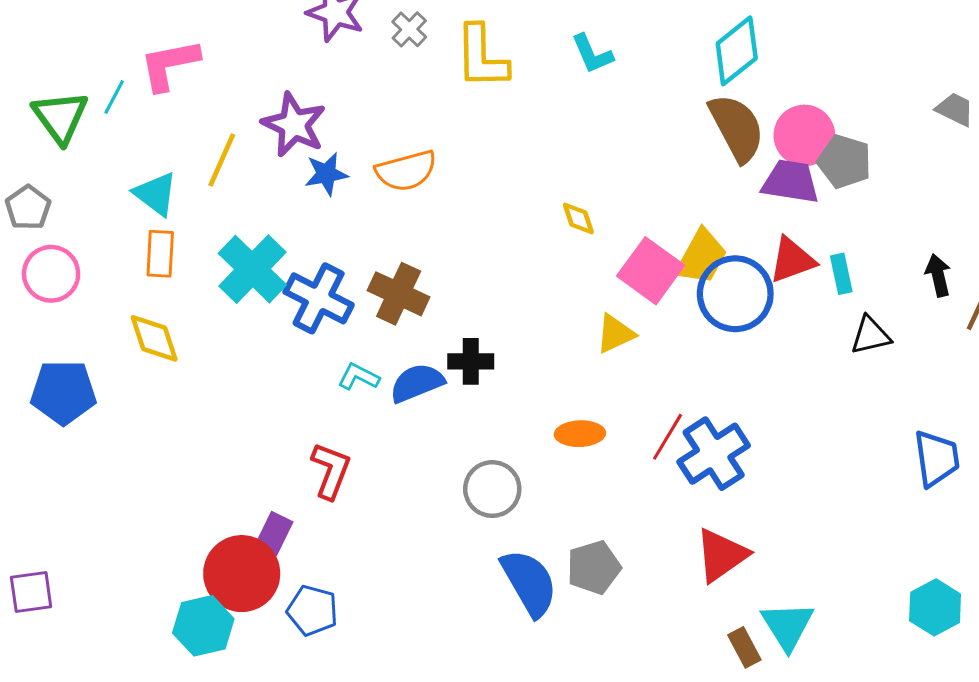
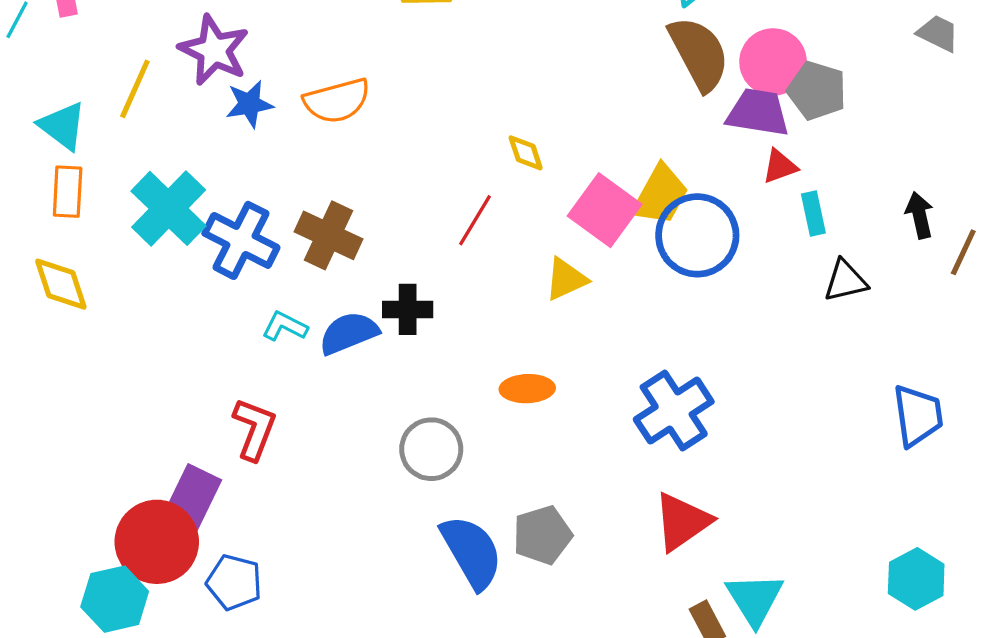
red triangle: (792, 260) -> (780, 166), moved, size x0.7
red line: (668, 437) -> (475, 220), moved
purple rectangle: (274, 534) -> (192, 498), size x1.4

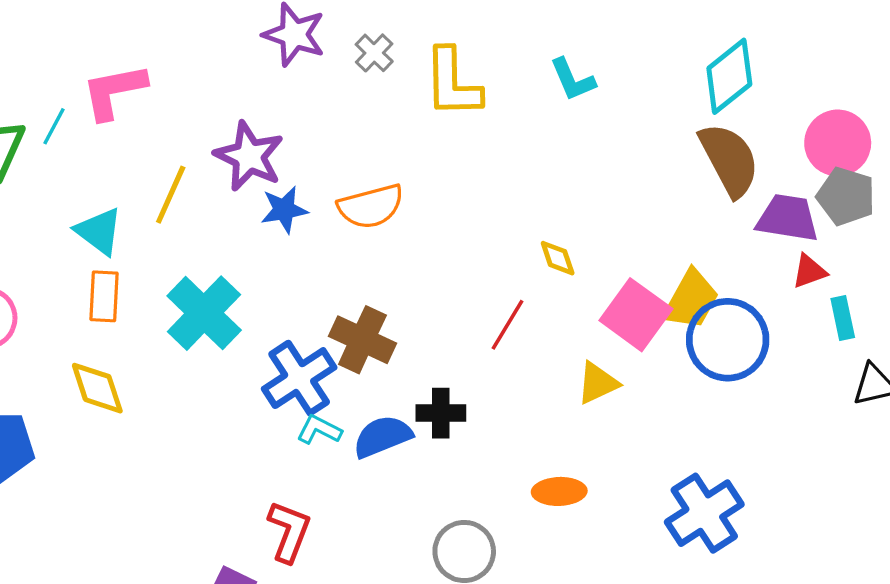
pink circle: (773, 62) -> (838, 143), moved
blue cross: (241, 240) -> (299, 378), moved, turned 30

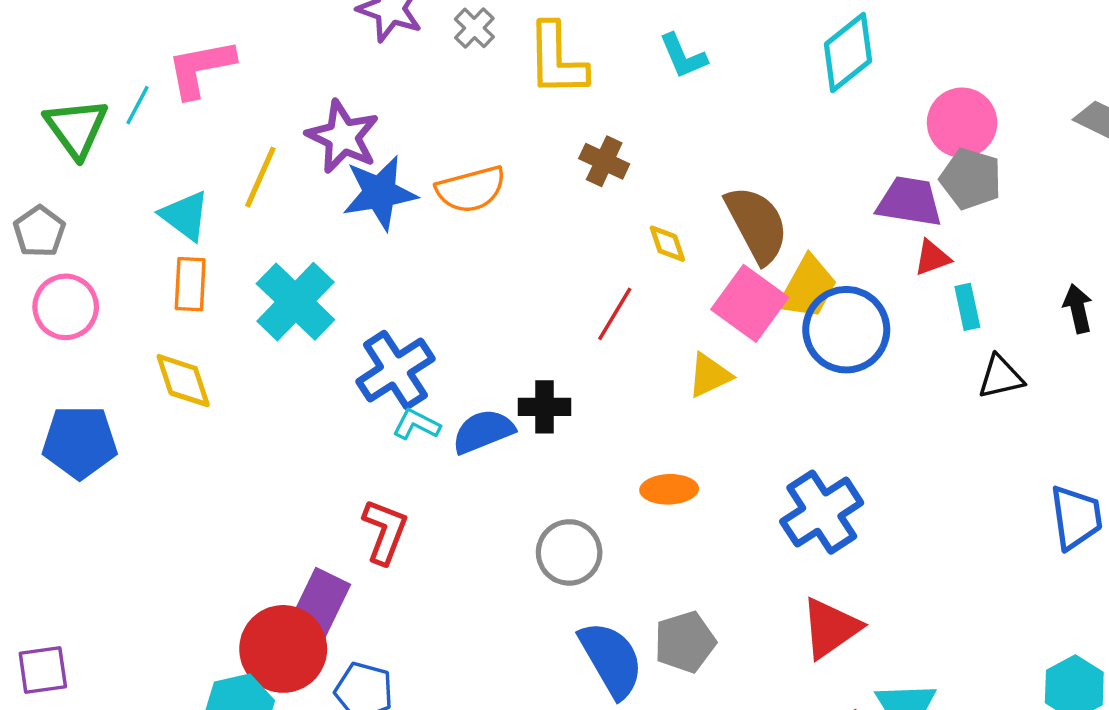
brown semicircle: (729, 160) -> (757, 224), moved
blue star: (284, 210) -> (380, 193), size x1.5
brown cross: (362, 340) -> (604, 161), moved, size x0.7

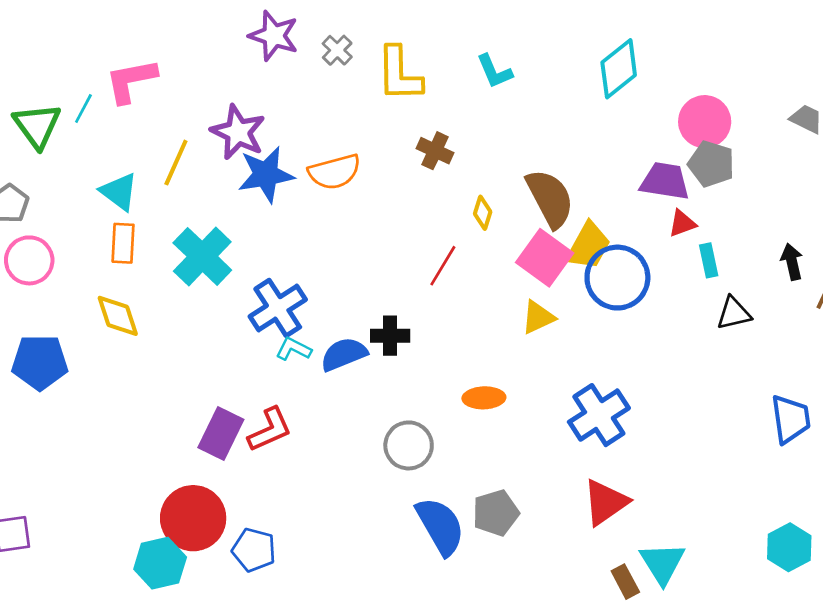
yellow diamond: (667, 244) -> (483, 213), turned 36
yellow triangle: (709, 375) -> (538, 317), moved
red L-shape: (385, 531) -> (270, 430), turned 45
purple rectangle: (320, 603) -> (221, 434), moved

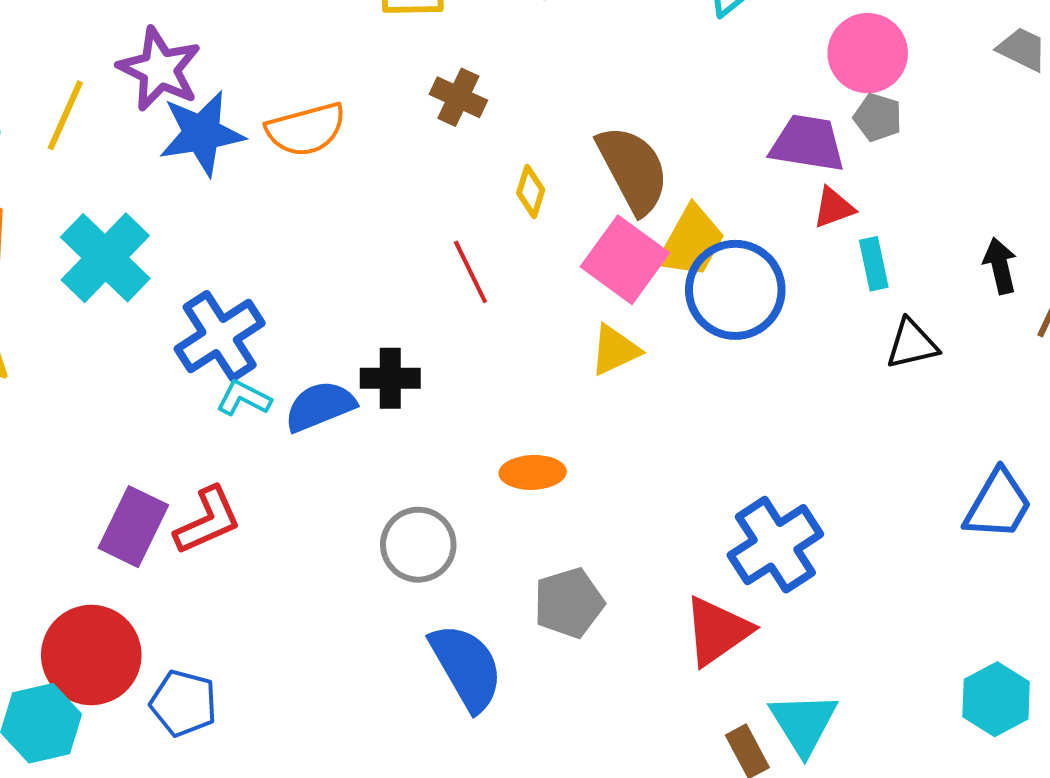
gray pentagon: (711, 164) -> (878, 117), size x0.7
red line: (443, 266) -> (470, 272), turned -57
blue cross: (599, 415) -> (775, 545), moved
blue trapezoid: (791, 419) -> (998, 505), turned 38
gray pentagon: (496, 513) -> (569, 603), moved

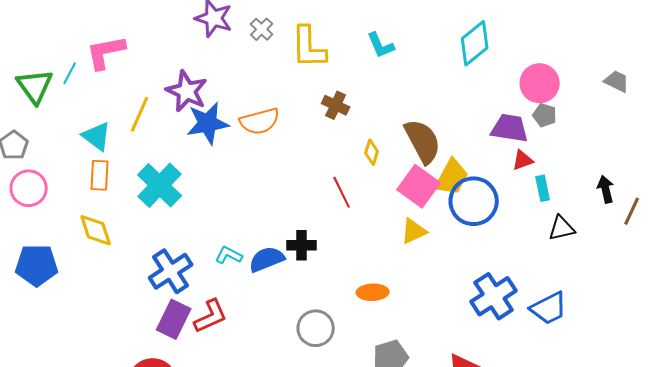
blue cross: (220, 336) -> (171, 271), moved
blue trapezoid: (998, 505) -> (549, 308), moved, turned 33
blue cross: (775, 545) -> (494, 296), moved

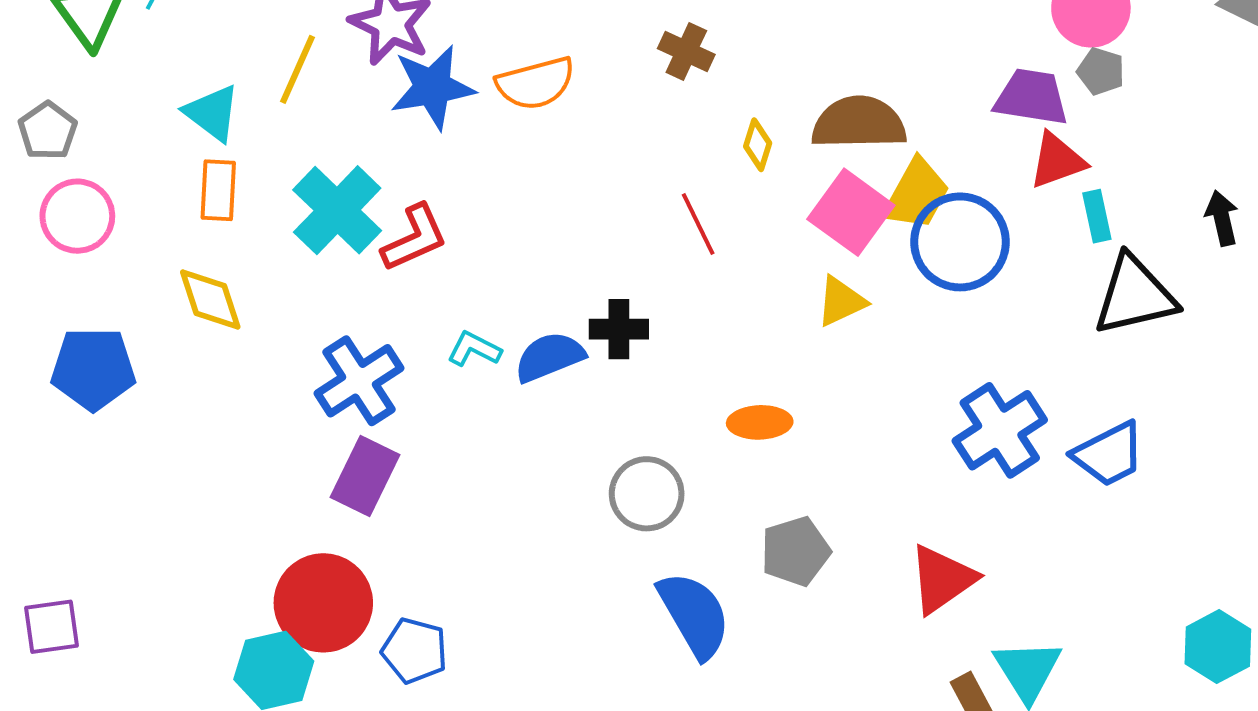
brown semicircle: (423, 141) -> (859, 123), turned -63
red triangle: (523, 160) -> (1057, 161), size x1.4
black triangle: (562, 228) -> (1135, 295), size x1.6
red L-shape: (211, 316) -> (415, 238), moved

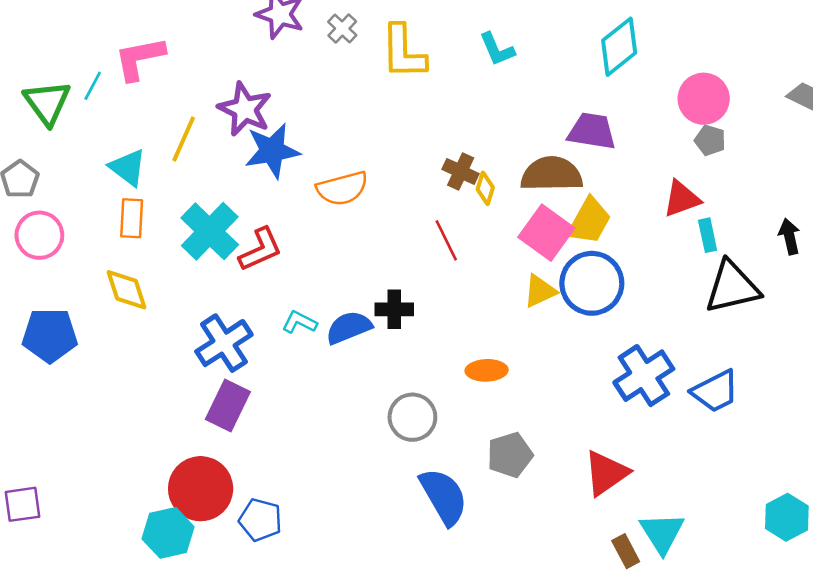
brown cross: (686, 51) -> (461, 171), moved
orange semicircle: (536, 83) -> (342, 188), moved
purple trapezoid: (1031, 97) -> (592, 131), moved
blue circle: (960, 242) -> (592, 283), moved

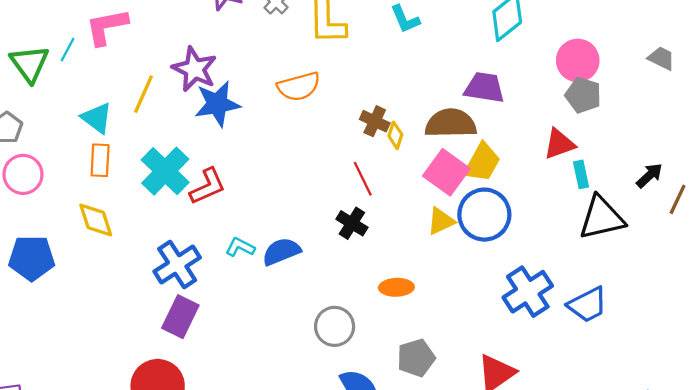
gray pentagon: (710, 140) -> (583, 95), size x1.4
orange semicircle: (342, 188) -> (299, 86), moved
black arrow: (789, 236) -> (649, 175), turned 60
black cross: (394, 309) -> (352, 223), moved, turned 32

